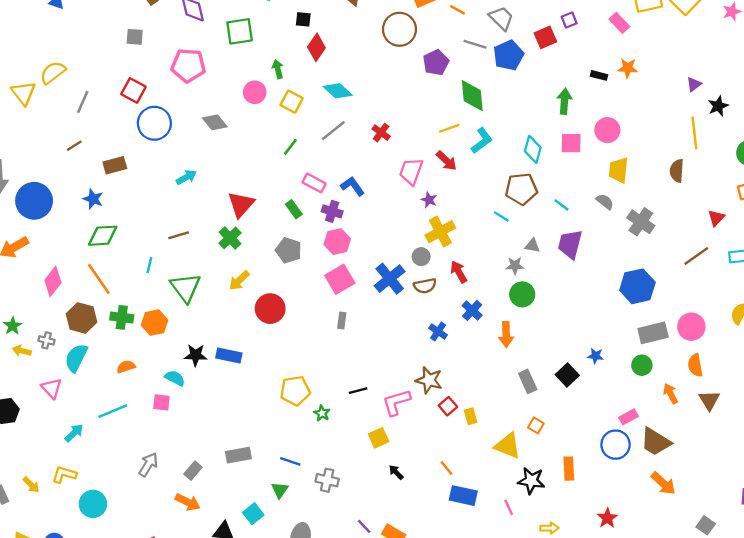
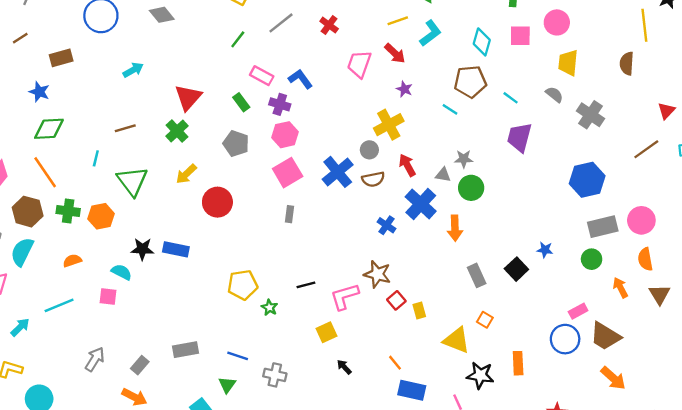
purple star: (429, 200) -> (404, 89), moved
gray triangle: (532, 246) -> (443, 175), moved
blue cross: (472, 310) -> (421, 204), size x1.5

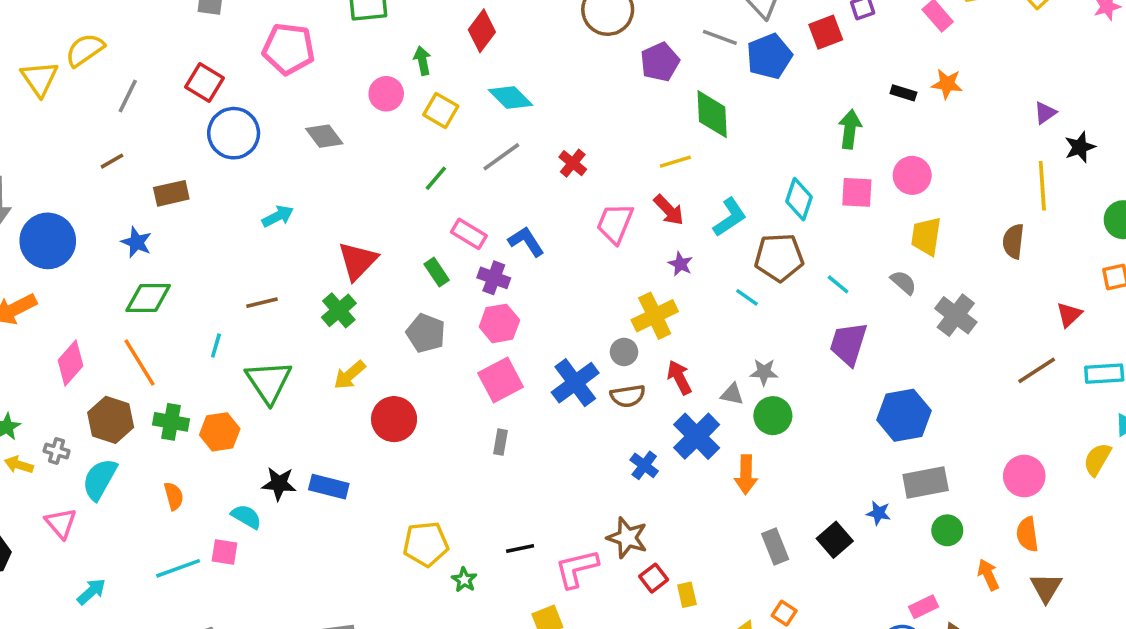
cyan L-shape: (430, 33) -> (730, 217), moved
blue hexagon: (587, 180) -> (904, 415), moved
gray rectangle: (603, 227) -> (926, 483), moved
orange semicircle: (72, 261) -> (174, 496), turned 90
cyan line: (59, 305) -> (178, 568), moved

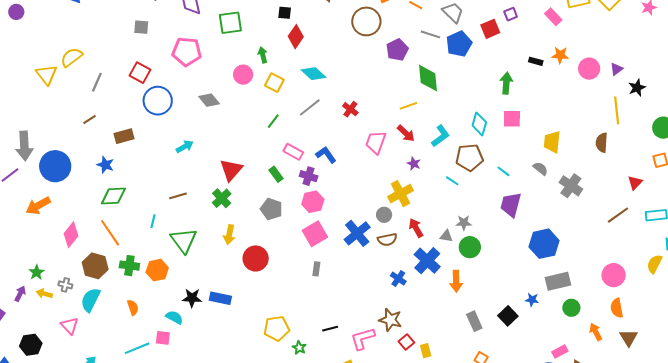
pink circle: (912, 175) -> (589, 69), moved
yellow arrow: (350, 375) -> (229, 235), turned -36

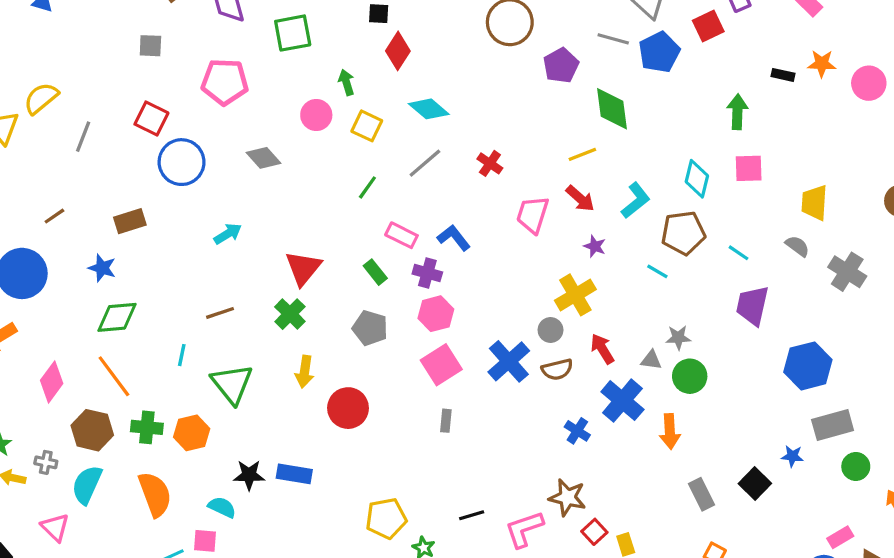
brown line: (90, 119) -> (54, 216), moved
orange semicircle: (133, 307) -> (155, 494), size x1.8

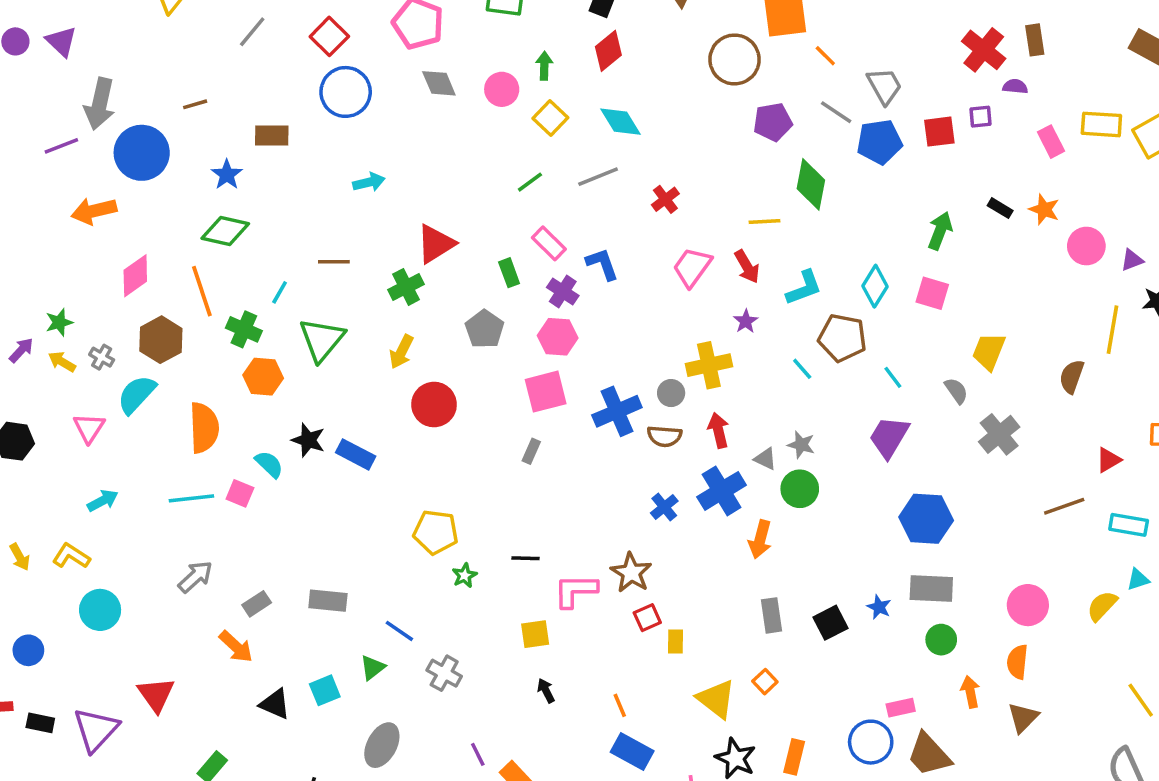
gray diamond: (264, 158) -> (439, 83), moved
green cross: (147, 427) -> (244, 329), moved

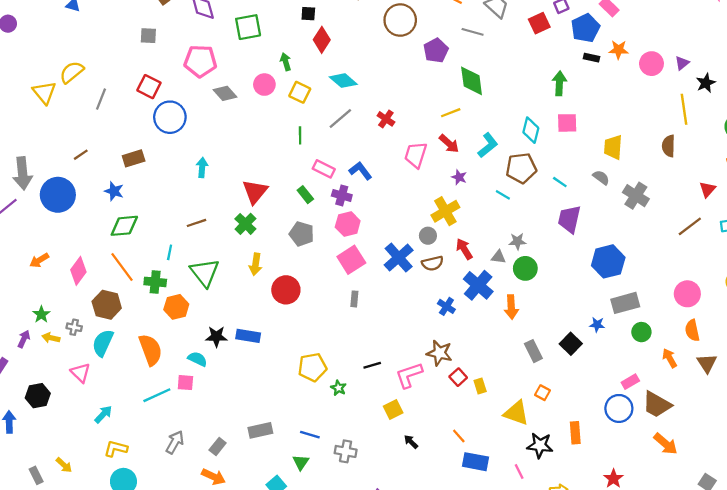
blue pentagon: (879, 142) -> (585, 28), moved
cyan arrow: (369, 182) -> (202, 168), turned -54
green line: (530, 182) -> (300, 135), turned -36
orange arrow: (94, 211) -> (39, 260), moved, size x0.7
yellow L-shape: (71, 556) -> (116, 449), moved

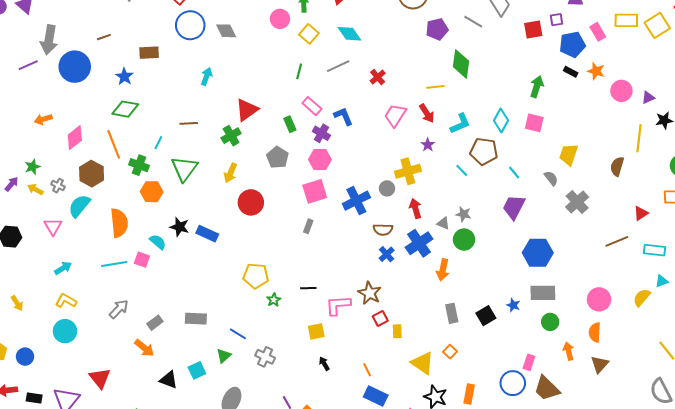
gray diamond: (225, 93) -> (226, 31), moved
brown semicircle: (433, 263) -> (383, 230), moved
pink rectangle: (630, 382) -> (529, 362), turned -56

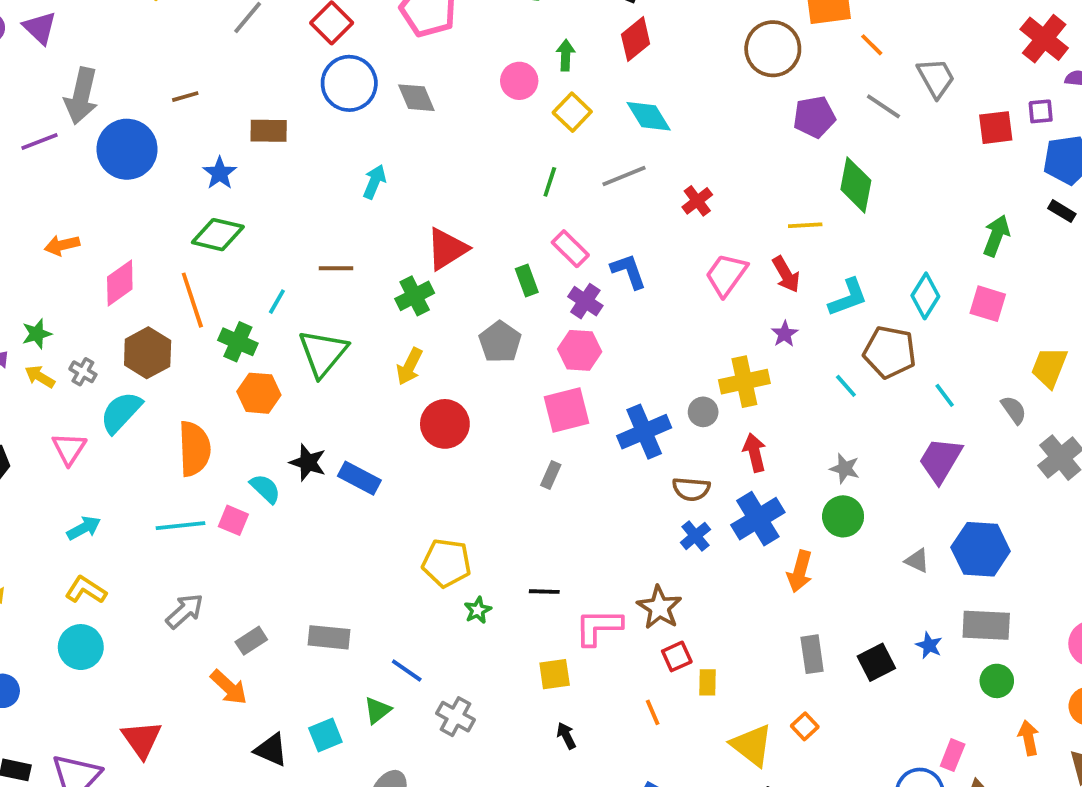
gray triangle: (443, 223) -> (917, 561), moved
orange line: (367, 370) -> (653, 712), moved

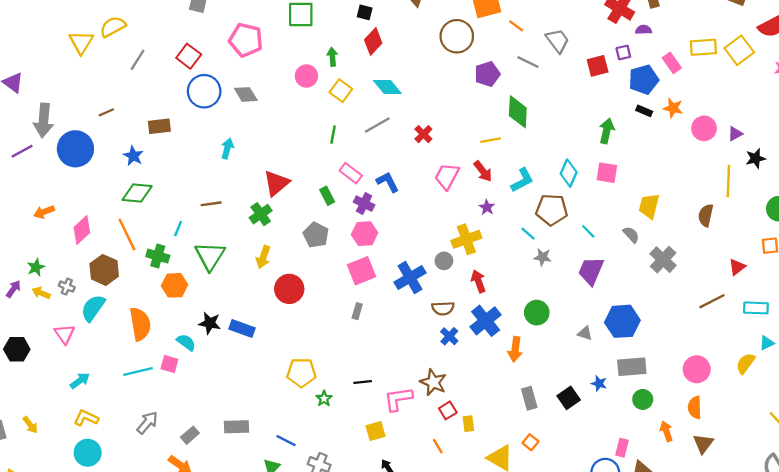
gray star: (845, 468) -> (543, 257), moved

